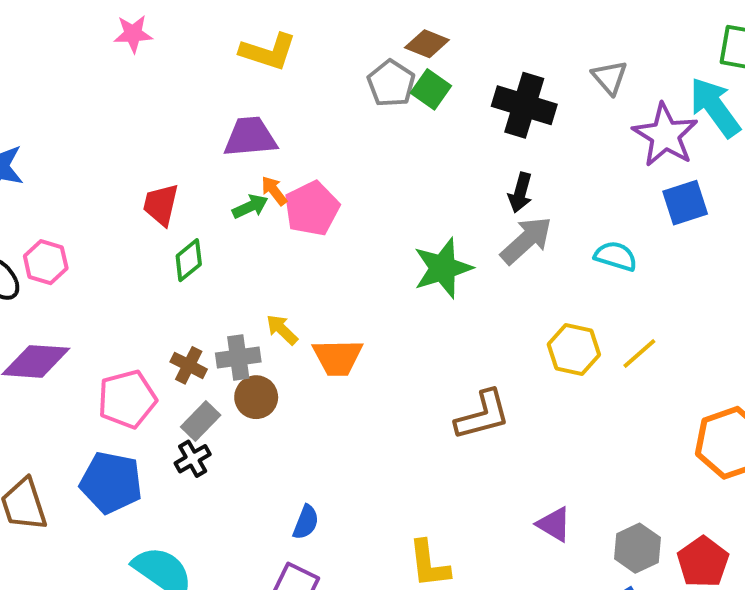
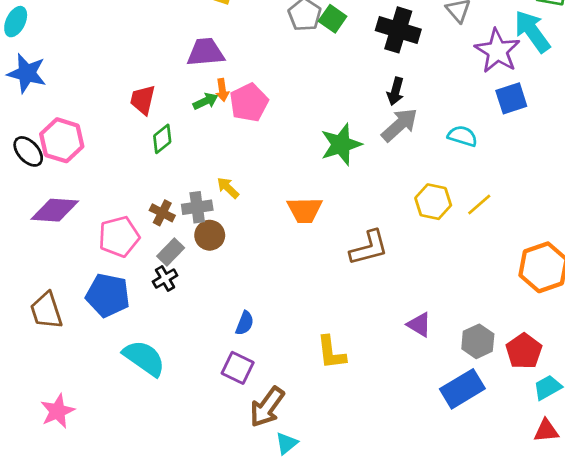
orange arrow: (274, 191) -> (222, 90), turned -150
pink hexagon: (46, 262) -> (62, 140), size x1.4
orange trapezoid: (338, 357) -> (305, 210), moved

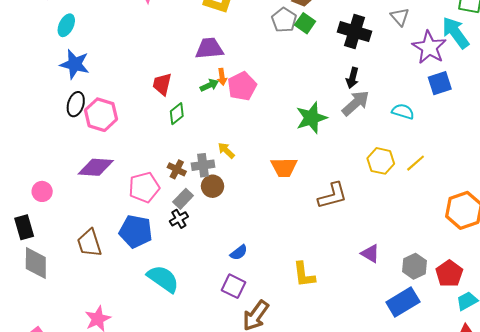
black ellipse: (28, 151) -> (76, 104), moved, turned 60
blue semicircle: (245, 323) -> (239, 252), turned 30

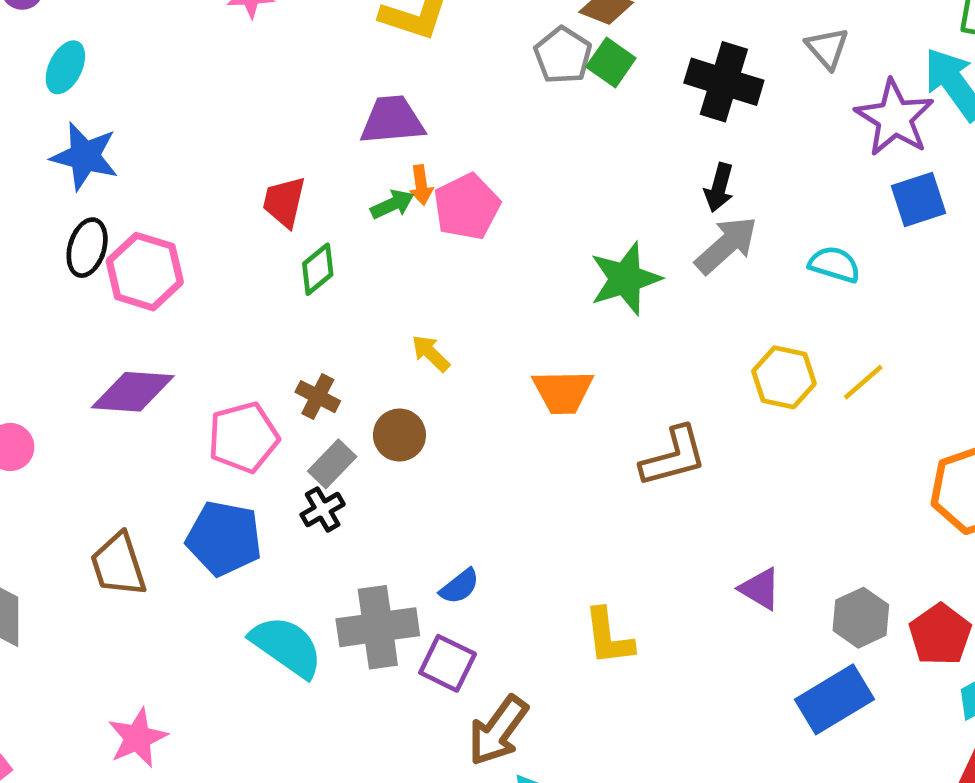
gray cross: (203, 165) -> (378, 627), moved, size x1.5

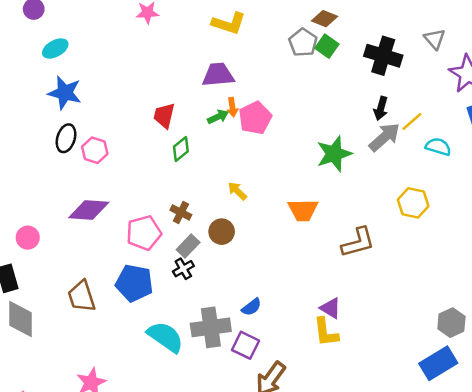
cyan ellipse: (65, 67) -> (55, 48), turned 35
pink hexagon: (145, 272) -> (95, 150), size x0.7
yellow line: (863, 382) -> (412, 122), moved
purple triangle: (760, 589) -> (331, 308), moved

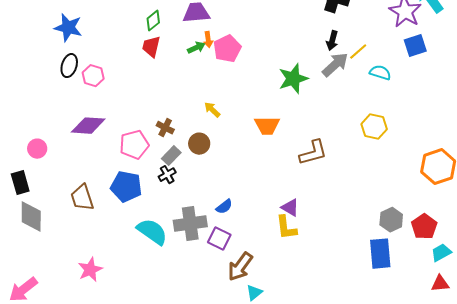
green diamond: (181, 149) -> (153, 21), moved
yellow hexagon: (413, 203) -> (374, 127), moved
blue rectangle: (438, 363) -> (380, 254), turned -64

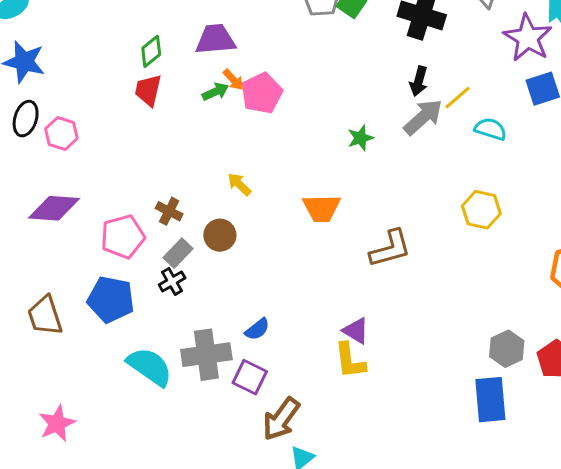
orange arrow: (208, 40) -> (233, 80), turned -35
green star: (293, 79) -> (360, 138), size x0.6

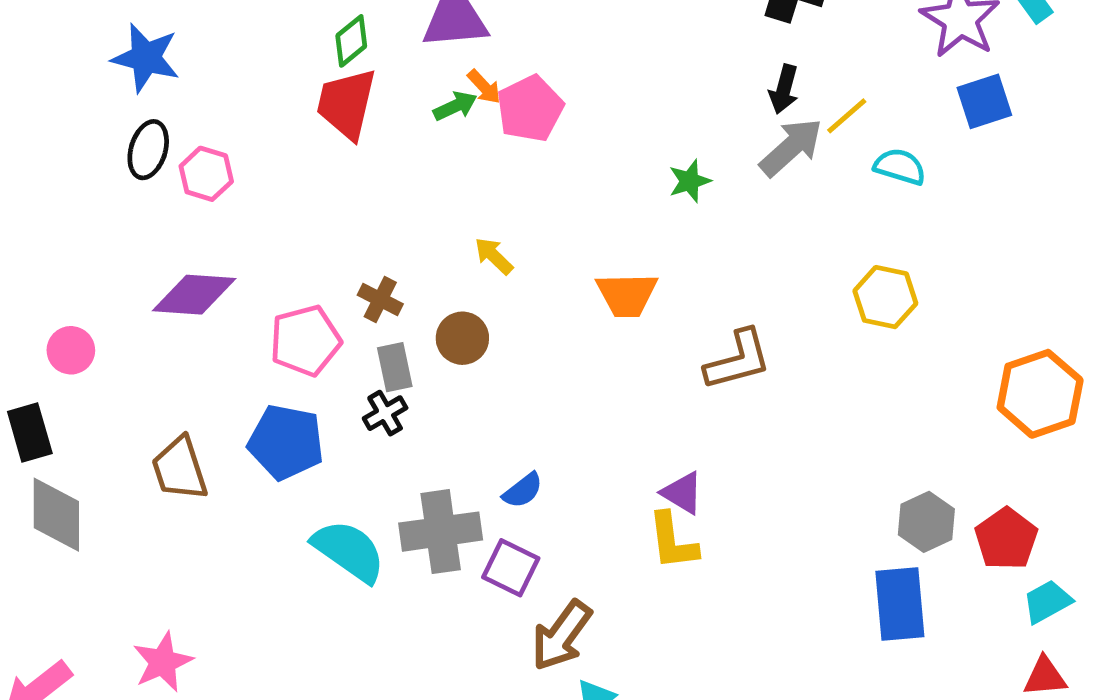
red trapezoid: (148, 90) -> (346, 104), size x1.4
gray rectangle: (178, 253) -> (395, 367), turned -56
pink star: (57, 423) -> (163, 662), moved

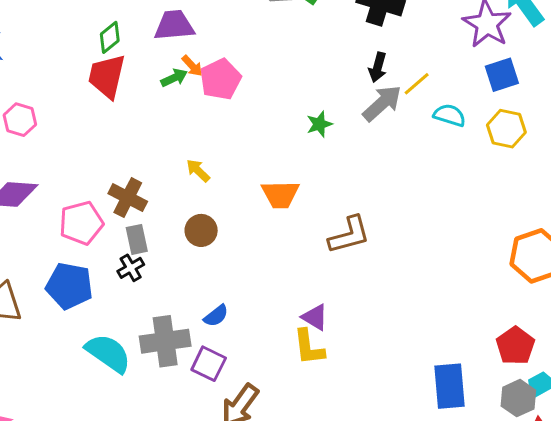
yellow hexagon: (885, 297) -> (506, 129), moved
brown cross: (380, 300) -> (128, 198), size x1.4
brown circle: (462, 338) -> (201, 230), moved
gray hexagon: (926, 522) -> (518, 398), moved

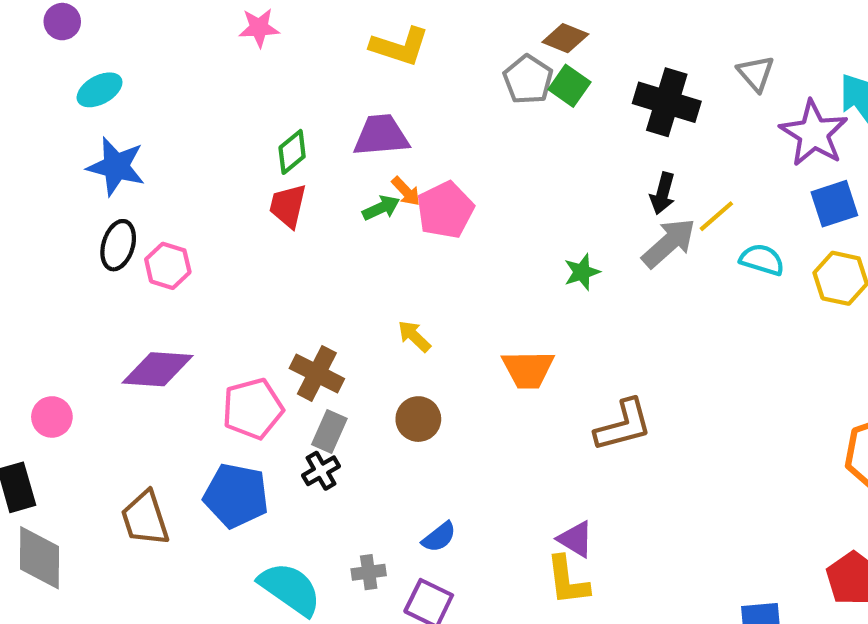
red trapezoid: (107, 76) -> (288, 206), size x0.7
gray rectangle: (137, 239) -> (329, 431), turned 36
gray cross: (165, 341) -> (369, 572), size x0.5

